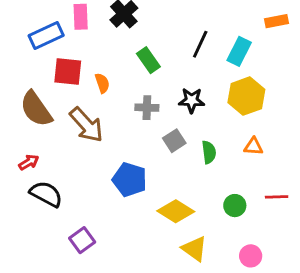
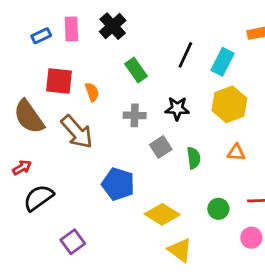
blue rectangle: (46, 36) -> (41, 36), moved, size x0.6
black semicircle: (46, 194) -> (38, 198), turned -64
pink circle: (251, 256) -> (251, 238), moved

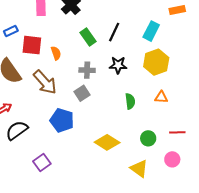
blue rectangle: (41, 36) -> (11, 31), moved
black line: (185, 55) -> (114, 32), moved
gray square: (161, 147) -> (82, 93), moved
blue pentagon: (118, 184) -> (62, 120), moved
yellow triangle: (180, 250) -> (139, 168), moved

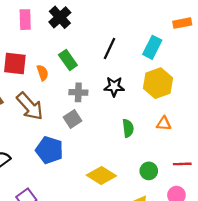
green rectangle: (88, 37) -> (68, 60), moved

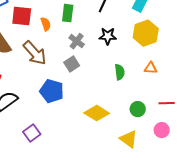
green rectangle: (68, 60) -> (68, 13), turned 42
gray cross: (78, 92) -> (77, 41), turned 35

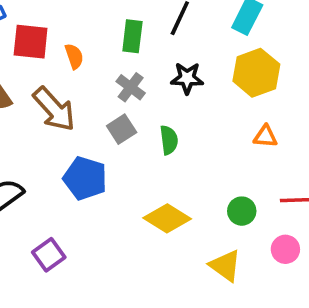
green rectangle: (68, 13) -> (132, 36), moved
green semicircle: (120, 72) -> (169, 140), moved

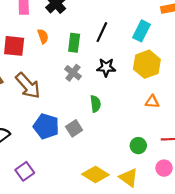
orange semicircle: (74, 56) -> (43, 36), moved
gray square: (122, 129) -> (74, 128), moved
yellow diamond: (167, 218) -> (95, 174), moved

